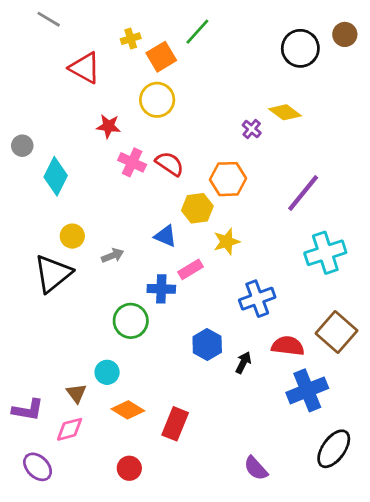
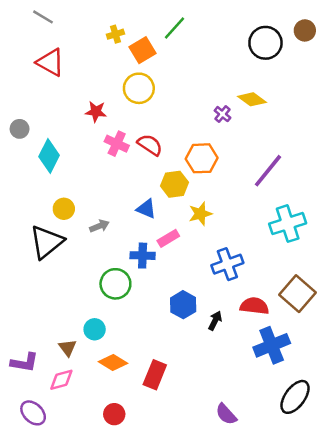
red triangle: (85, 68) -> (50, 62), moved

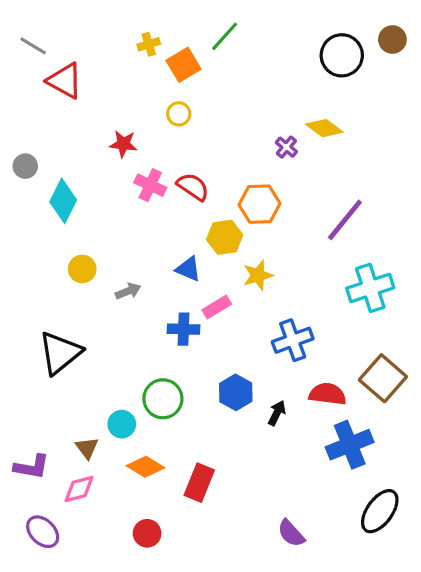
gray line: (43, 17) -> (33, 46), moved
yellow circle: (139, 88) -> (179, 114), size x0.6
black triangle: (47, 242) -> (60, 353), moved
green circle: (115, 284) -> (163, 399), moved

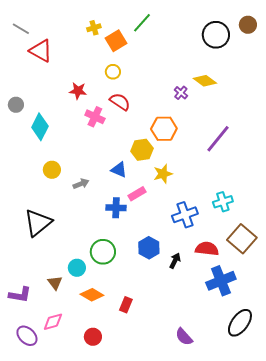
red semicircle: (193, 187) -> (120, 102), moved
cyan cross: (370, 288) -> (223, 202), moved, size x0.7
red rectangle: (199, 483) -> (126, 305), size x0.7
pink diamond: (79, 489) -> (53, 322), moved

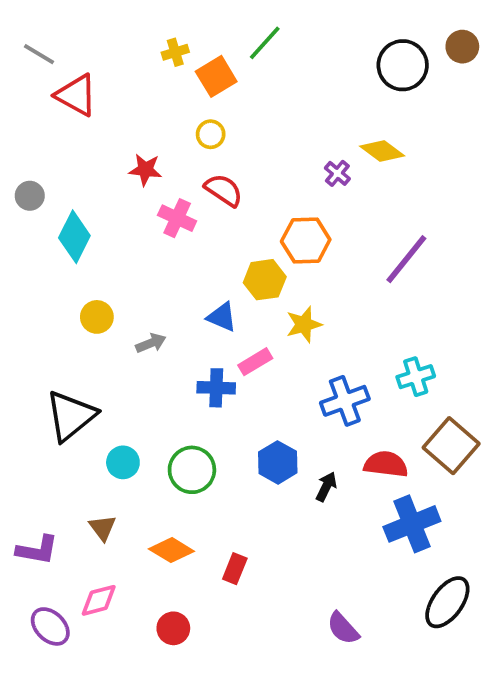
cyan circle: (77, 268) -> (123, 462), moved

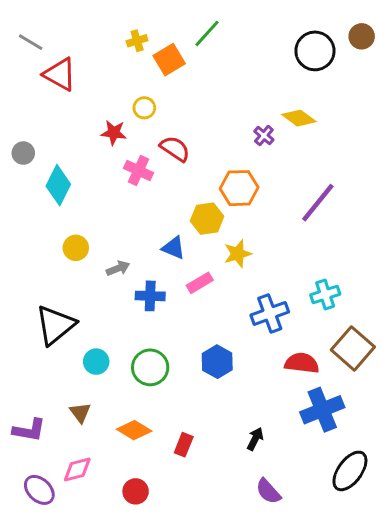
yellow circle: (211, 134) -> (144, 108), moved
blue cross: (216, 388) -> (150, 296), moved
black arrow: (326, 487) -> (255, 439), moved

